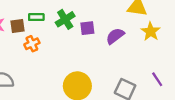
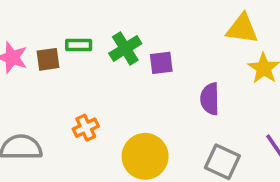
purple semicircle: (115, 36) -> (210, 99), moved, turned -54
orange cross: (32, 44) -> (86, 128), moved

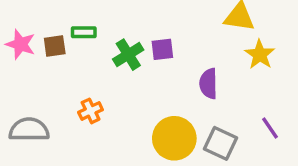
green cross: (125, 48) -> (128, 55), moved
yellow circle: (145, 156) -> (174, 138), moved

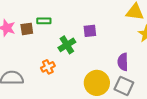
green cross: (128, 55) -> (67, 45), moved
purple semicircle: (208, 84) -> (123, 62), moved

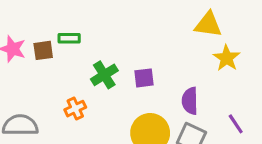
purple square: (90, 31) -> (144, 78), moved

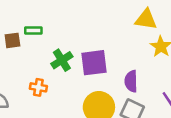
purple square: (144, 78) -> (94, 63), size x1.6
orange cross: (75, 109) -> (38, 87), turned 35

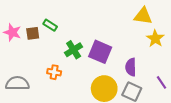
green rectangle: (33, 31) -> (50, 25), turned 32
purple square: (94, 63) -> (100, 52), turned 30

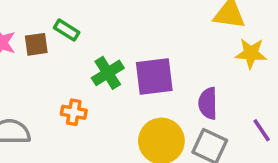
yellow star: (155, 39) -> (251, 53), turned -30
purple square: (100, 52) -> (154, 77), turned -30

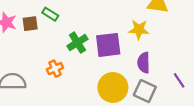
yellow star: (251, 53) -> (139, 30), moved
orange cross: (74, 112) -> (55, 69), turned -35

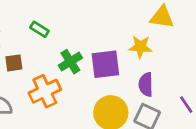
brown square: (30, 24) -> (14, 63), moved
orange cross: (55, 69) -> (45, 91), size x1.6

